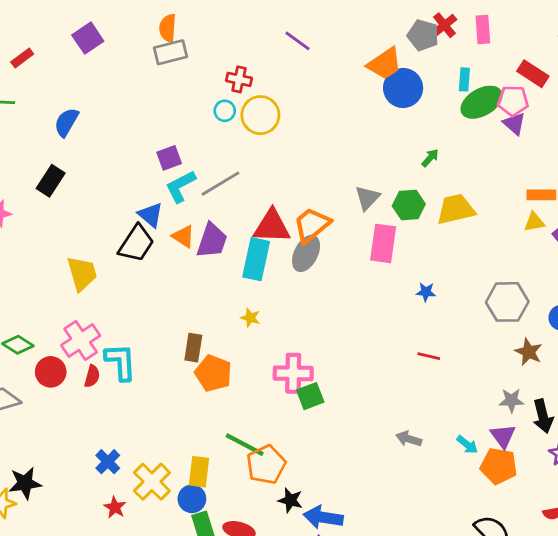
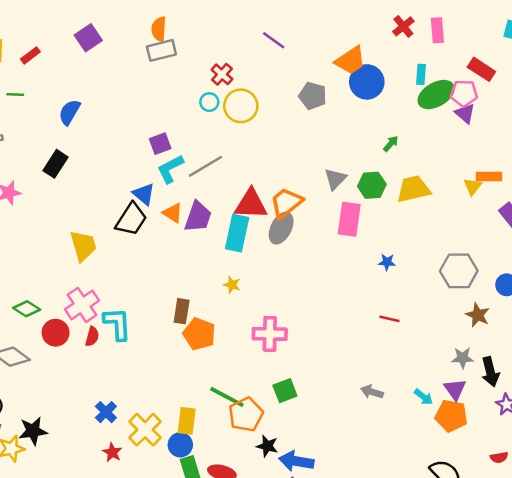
gray pentagon: (423, 35) -> (313, 96), moved
red cross: (239, 79) -> (222, 74), turned 30
yellow triangle: (534, 222) -> (473, 186), moved, turned -42
green square: (310, 396) -> (285, 391), moved

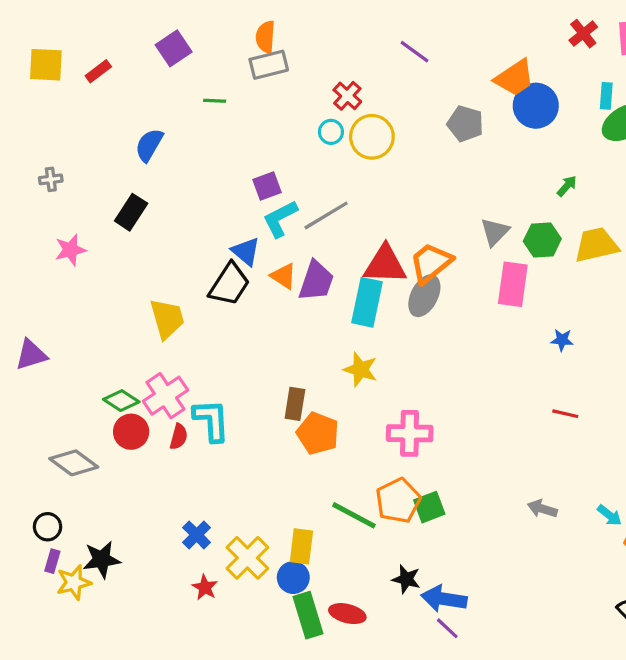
green line: (15, 95) -> (215, 101), moved
yellow star: (232, 285) -> (360, 369), size x1.5
green diamond: (27, 309) -> (121, 401), moved
orange pentagon: (246, 415) -> (398, 501), moved

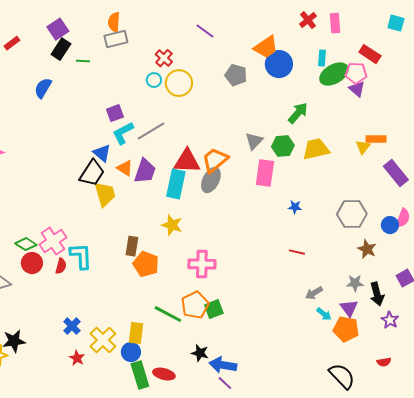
green arrow: (567, 186) -> (298, 113), size x1.6
black rectangle: (131, 212) -> (61, 49), moved
yellow trapezoid: (167, 319) -> (105, 194), moved
gray arrow: (542, 509) -> (314, 293), moved, turned -48

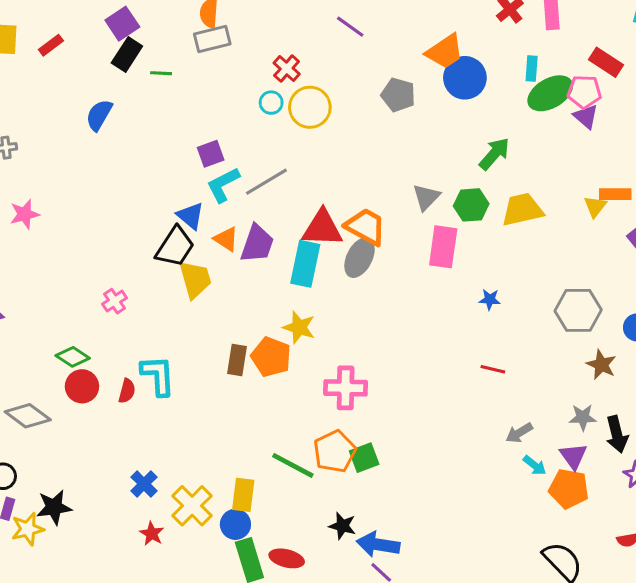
orange trapezoid: (215, 160) -> (366, 227), turned 68
pink cross: (53, 241) -> (115, 301), moved, size x0.6
orange pentagon: (146, 264) -> (271, 357), moved

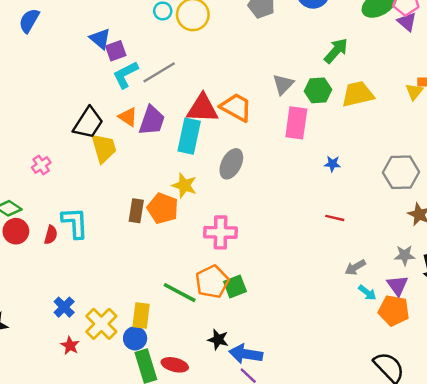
blue triangle: (190, 216) -> (100, 39), moved
gray ellipse: (359, 258) -> (231, 164), moved

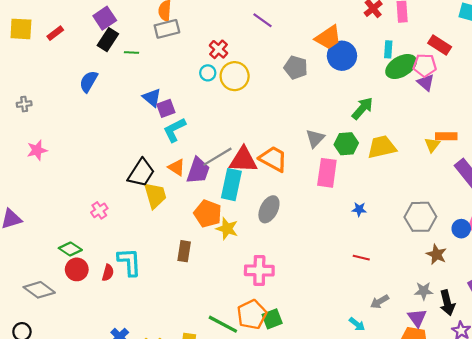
gray line: (159, 72) -> (217, 157), moved
orange pentagon: (163, 208) -> (208, 214), moved
cyan arrow: (367, 293) -> (357, 324), moved

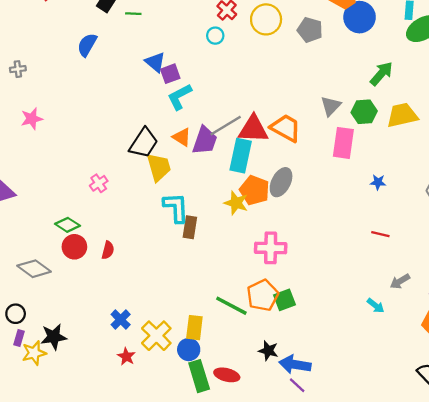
yellow circle: (235, 76) -> (266, 19), moved
orange pentagon: (208, 214) -> (254, 190), moved
cyan L-shape: (129, 262) -> (176, 208), moved

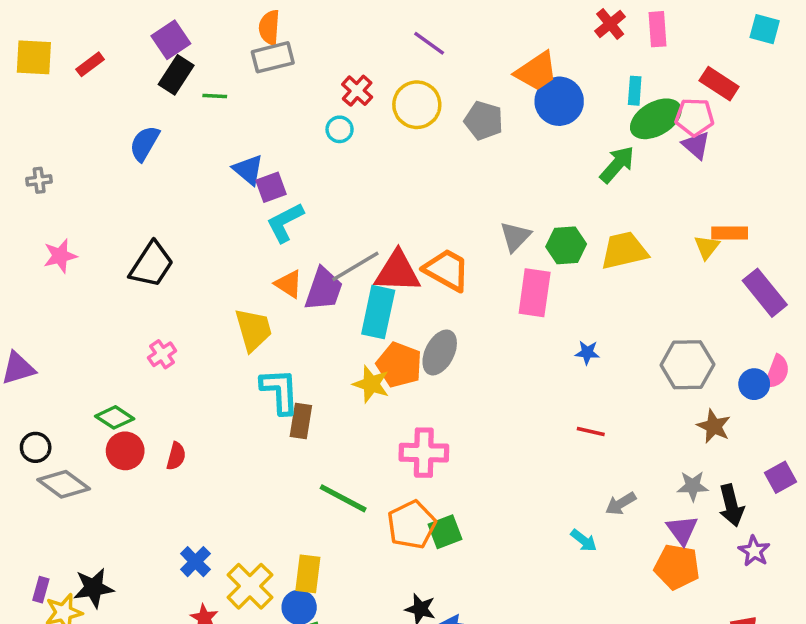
green arrow: (381, 74) -> (617, 164), moved
black trapezoid: (144, 143) -> (152, 265), moved
green line: (231, 306) -> (343, 498), moved
black circle: (16, 314) -> (36, 447), moved

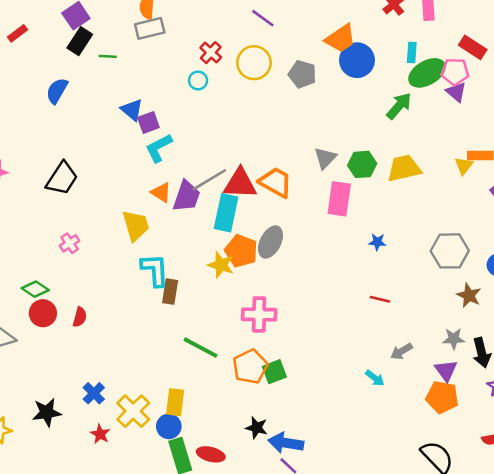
black star: (94, 588) -> (47, 412), moved

